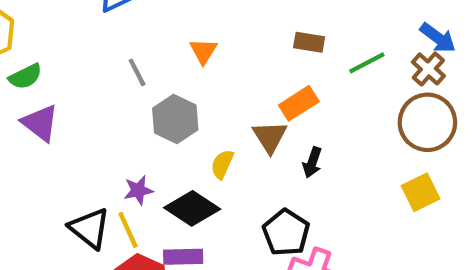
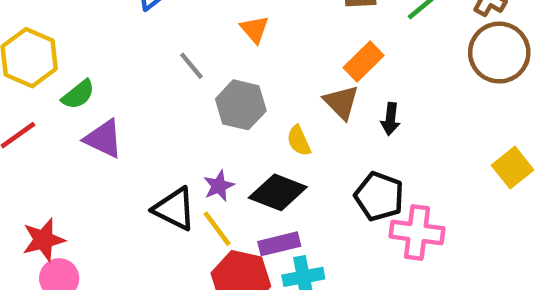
yellow semicircle: (222, 164) -> (299, 141), turned -36
yellow square: (421, 192) -> (513, 168), moved
black triangle: (90, 228) -> (174, 209), moved

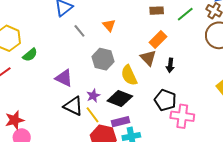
gray line: (191, 66) -> (79, 31), moved
purple triangle: (104, 139) -> (64, 78), moved
yellow semicircle: (299, 141) -> (129, 75), size x1.5

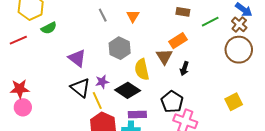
purple rectangle: (121, 122) -> (137, 115), moved

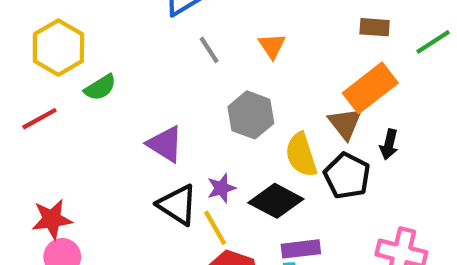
orange rectangle: (178, 41) -> (370, 88), size x1.4
black pentagon: (172, 102) -> (347, 176), moved

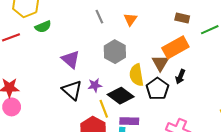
yellow line: (215, 228) -> (104, 109), moved

